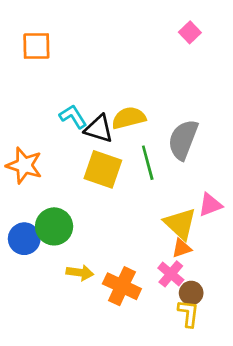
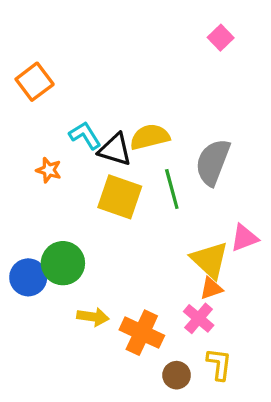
orange square: (36, 46) -> (35, 82), moved, turned -36
orange star: (24, 165) -> (49, 170), moved, size x0.6
brown circle: (191, 293) -> (177, 375), moved

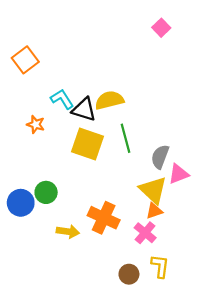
gray semicircle: (213, 162) -> (160, 157), moved, size x0.7
green circle: (63, 263) -> (46, 192), size x0.7
orange cross: (142, 333) -> (104, 218), moved

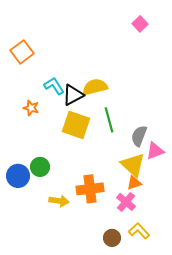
black triangle: (84, 109) -> (73, 95), turned -45
orange cross: (104, 218) -> (90, 189), turned -32
yellow L-shape: (160, 266) -> (139, 231), turned -50

